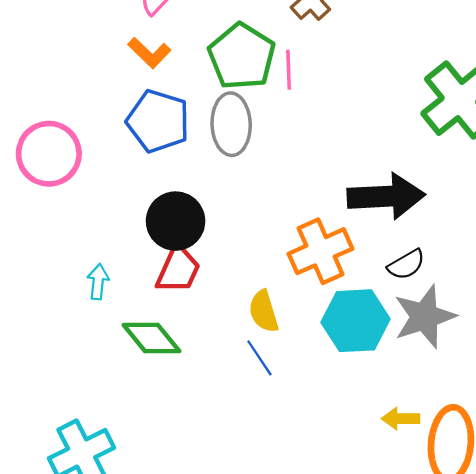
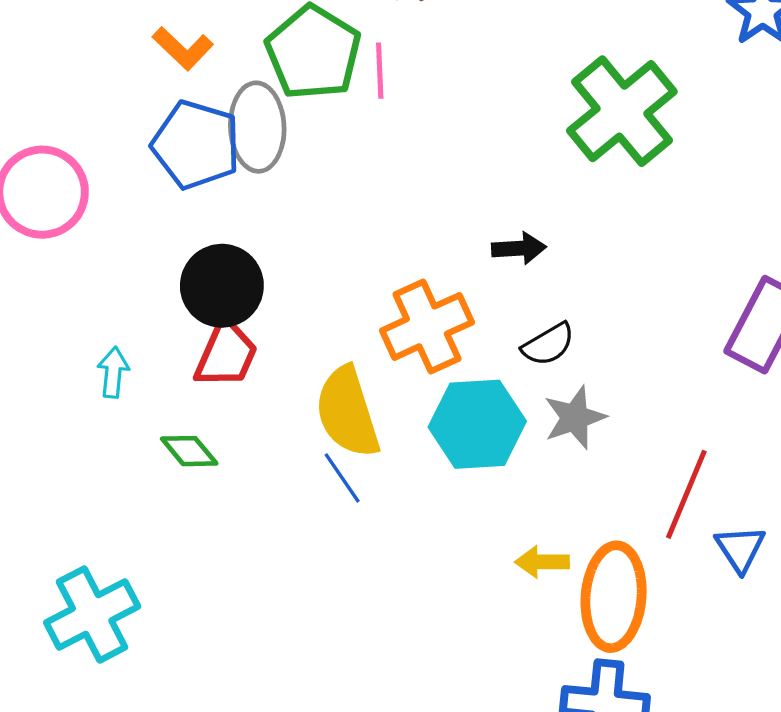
gray ellipse: (231, 124) -> (257, 127), moved
black arrow: (386, 196) -> (519, 248), size x0.5
yellow semicircle: (264, 311) -> (347, 412), size x1.5
gray star: (425, 317) -> (575, 418), size x0.7
green diamond: (151, 338) -> (189, 451), size x0.7

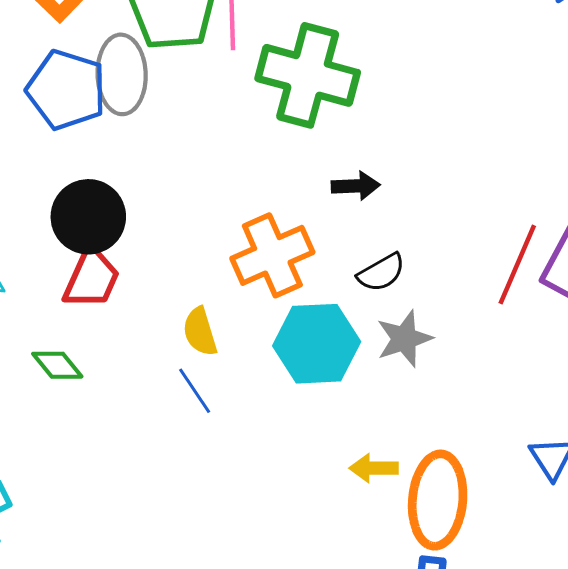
green cross: (622, 111) -> (308, 75), moved, turned -36
yellow semicircle: (347, 412) -> (200, 332), size x0.6
red line: (686, 494) -> (517, 265), moved

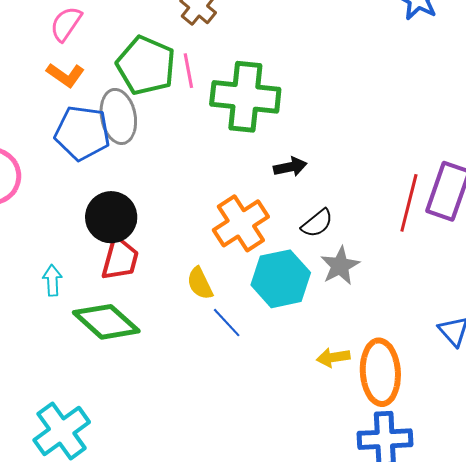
green diamond: (57, 365) -> (106, 322), size x1.8
blue line: (195, 391) -> (227, 323), moved

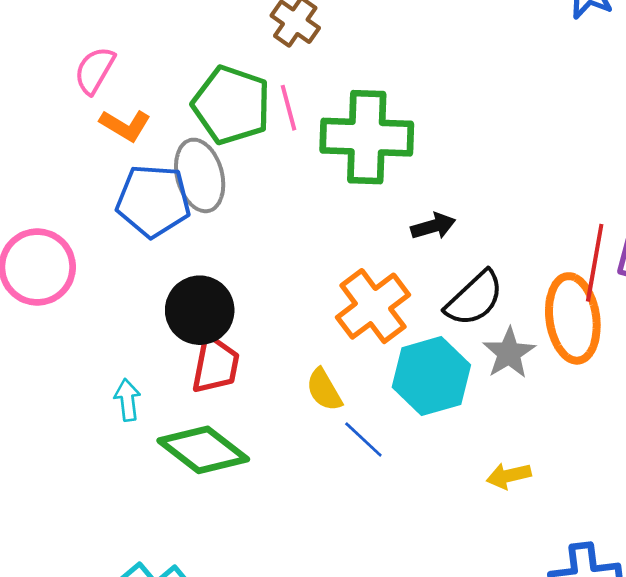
pink semicircle: (66, 24) -> (95, 70), moved
black semicircle: (317, 223) -> (474, 299), size x1.4
orange ellipse: (380, 372) -> (573, 318), moved

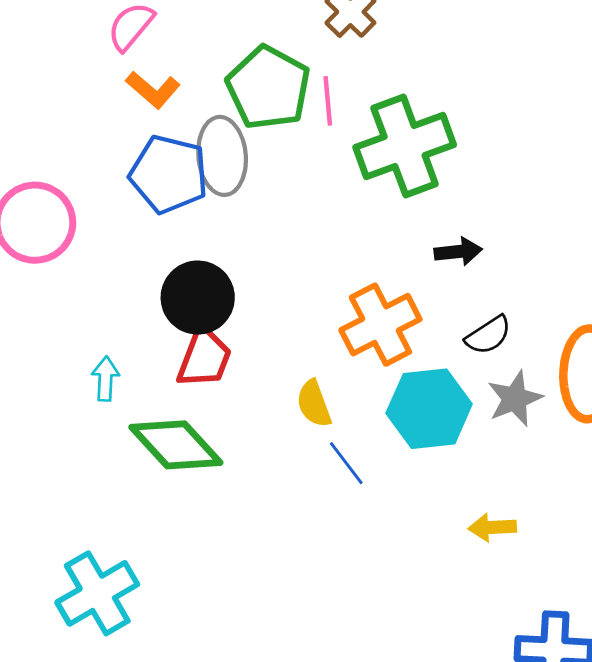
green cross: (367, 137) -> (405, 146), turned -32
black semicircle: (474, 299) -> (488, 335), size x0.7

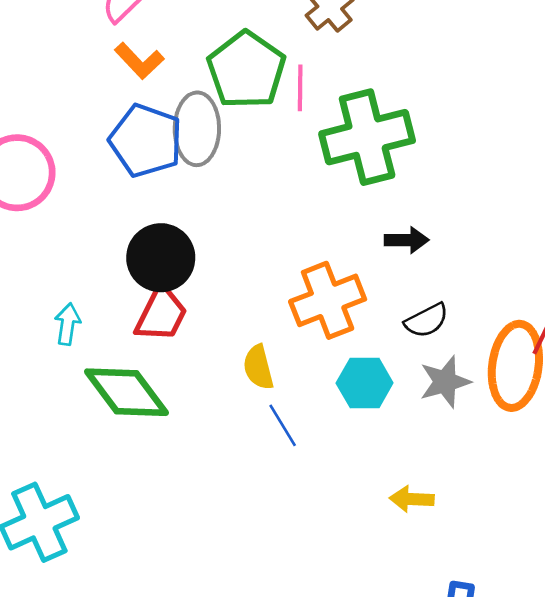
cyan hexagon: (429, 409) -> (365, 383), size x0.7

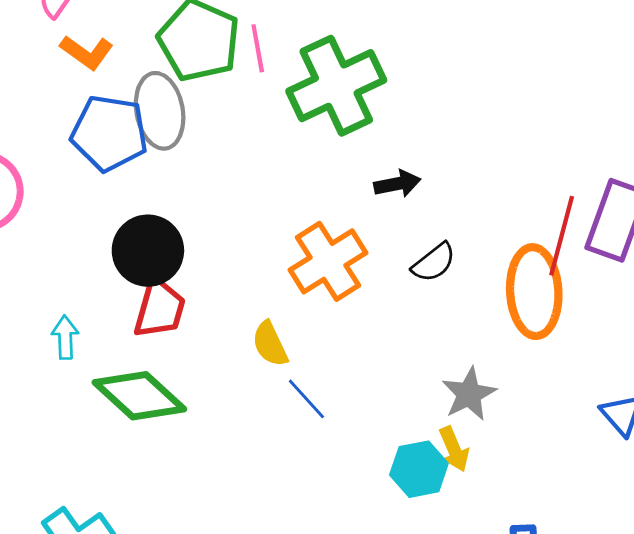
gray star: (445, 382) -> (469, 394), moved
cyan hexagon: (365, 383) -> (419, 469), moved
yellow arrow: (412, 499) -> (454, 449), turned -105

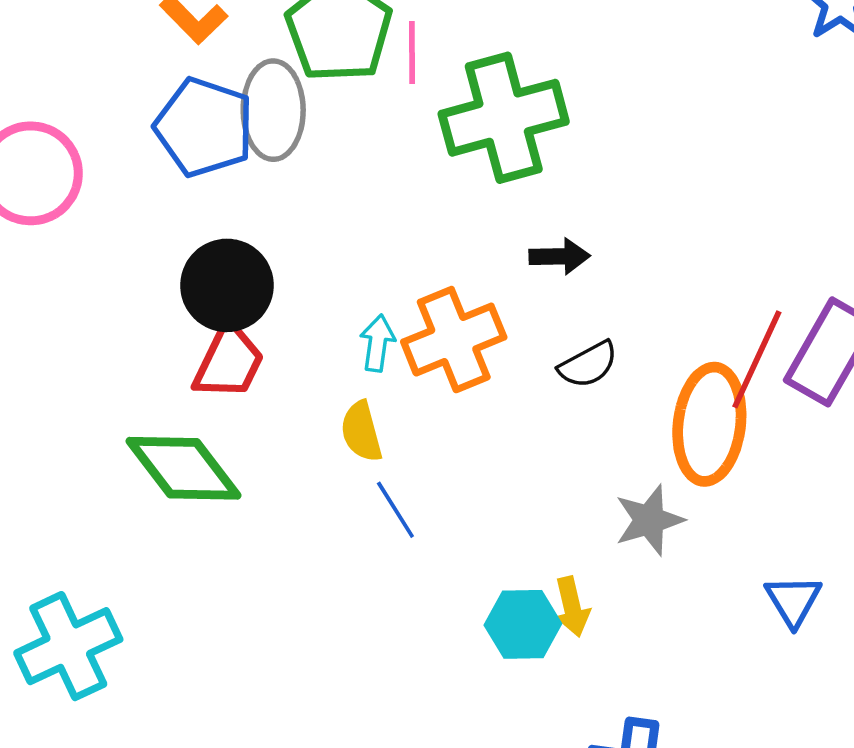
cyan arrow: (65, 337) -> (377, 343), moved
gray star: (469, 394) -> (649, 520), moved

